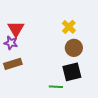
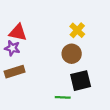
red triangle: (16, 29) -> (18, 32), turned -48
brown circle: (74, 48) -> (72, 54), moved

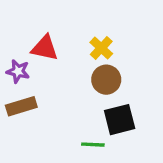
yellow cross: (77, 30) -> (101, 48), moved
red triangle: (18, 32) -> (45, 48), moved

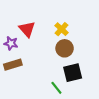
red triangle: (45, 48) -> (27, 29), turned 36
green line: (93, 145) -> (56, 88), turned 48

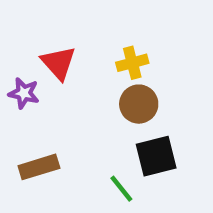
yellow cross: (62, 29) -> (132, 63), turned 32
brown rectangle: (13, 65) -> (39, 167), moved

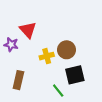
yellow cross: (132, 63) -> (47, 56), moved
brown rectangle: (39, 167) -> (18, 80), turned -60

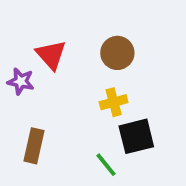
brown circle: (67, 50) -> (117, 53), moved
yellow cross: (47, 56) -> (114, 102), moved

